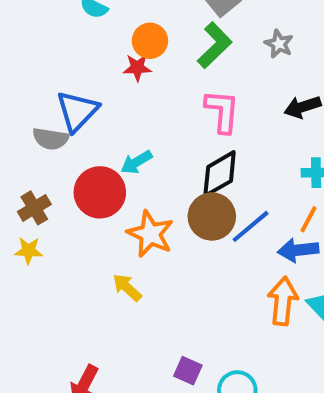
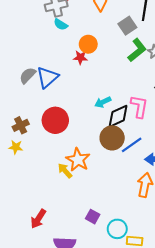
green L-shape: (215, 45) -> (137, 50), moved
pink L-shape: (222, 111) -> (139, 107), moved
gray semicircle: (51, 139) -> (28, 75), moved, turned 120
cyan arrow: (136, 162) -> (103, 102), moved
orange star: (150, 234) -> (78, 160), moved

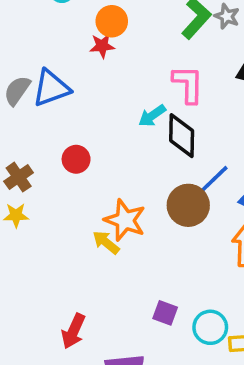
blue triangle: (47, 77) -> (51, 88), turned 30
pink L-shape: (139, 107) -> (188, 84), moved
black diamond: (118, 116) -> (182, 136), turned -55
red circle: (55, 120) -> (76, 159), size x0.6
brown circle: (112, 138) -> (188, 205), moved

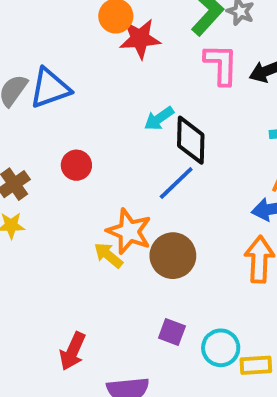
red star: (102, 46) -> (140, 39), moved, size x1.5
pink L-shape: (188, 84) -> (221, 64), moved
blue line: (212, 181) -> (176, 183), moved
brown circle: (188, 205) -> (173, 256), moved

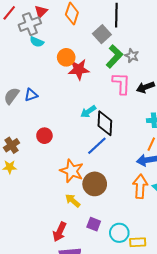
blue triangle: (50, 88) -> (31, 95), size x0.6
yellow arrow: (108, 255) -> (73, 201), moved
red arrow: (73, 351) -> (60, 232), moved

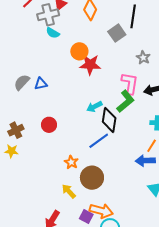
green L-shape: (114, 56) -> (125, 101), moved
orange star: (72, 171) -> (71, 162), size x0.6
orange arrow: (140, 186) -> (101, 211), moved, turned 95

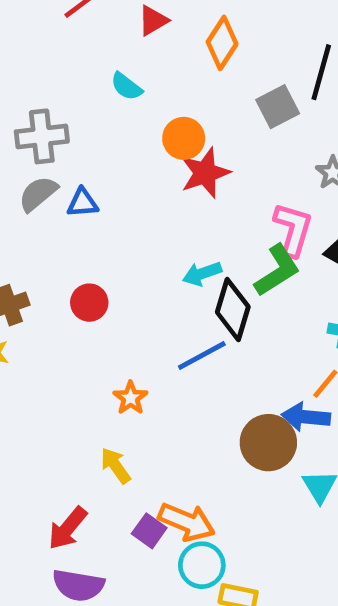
gray cross: (48, 15) -> (42, 136), moved
red star: (90, 65) -> (205, 173), turned -30
brown circle: (92, 178) -> (268, 443), moved

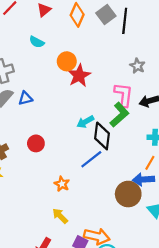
gray square: (278, 107) -> (106, 14), moved

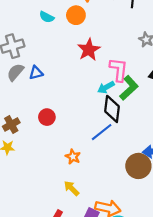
orange circle: (67, 61) -> (76, 15), moved
pink L-shape: (124, 95) -> (119, 70), moved
cyan arrow: (85, 122) -> (106, 87), moved

